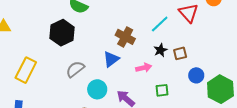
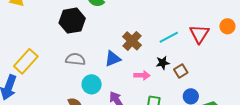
brown square: (180, 53) -> (181, 71), turned -32
gray semicircle: (75, 69) -> (75, 59), turned 30
yellow rectangle: (26, 70) -> (26, 61), moved

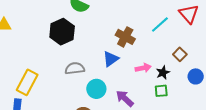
black star: (163, 63) -> (163, 73), moved

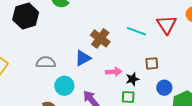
cyan line: (160, 24) -> (136, 31), turned 54
black hexagon: (62, 32) -> (26, 16), moved
brown square: (180, 54) -> (152, 63), turned 32

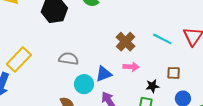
blue triangle: (83, 58) -> (104, 74), moved
pink arrow: (114, 72) -> (131, 67), moved

